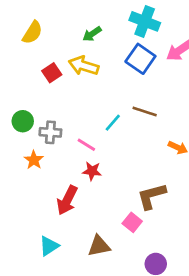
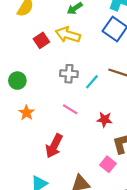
gray cross: (50, 132) -> (69, 74), moved
pink line: (86, 145) -> (70, 109), moved
red star: (92, 171) -> (105, 120), moved

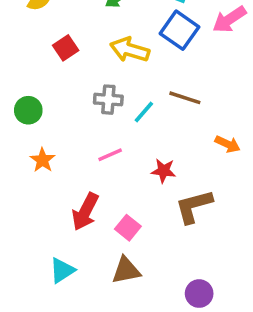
yellow arrow: (68, 35) -> (130, 50), moved
pink line: (70, 109) -> (110, 155), turned -56
pink square: (108, 164) -> (128, 228), moved

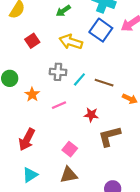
brown line: (185, 98) -> (104, 83), moved
orange star: (42, 160) -> (32, 94), moved
red arrow: (85, 212) -> (27, 139), moved

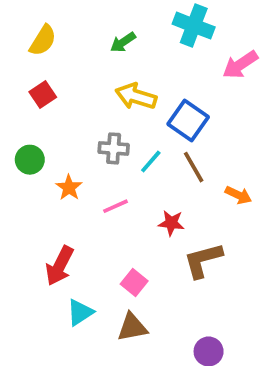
blue square: (101, 30) -> (188, 121), moved
red square: (32, 41) -> (43, 94), moved
brown line: (104, 83) -> (194, 167), turned 42
cyan triangle: (30, 175) -> (80, 312), moved

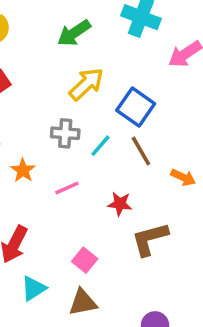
green arrow: (123, 42) -> (74, 33), size x1.4
yellow arrow: (136, 96) -> (86, 84), turned 120

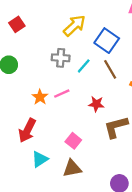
orange star: (23, 170) -> (40, 97), moved

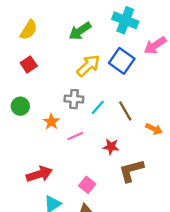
blue square: (107, 41) -> (122, 61), moved
orange star: (40, 97) -> (51, 122), moved
red arrow: (27, 130) -> (39, 174), turned -135

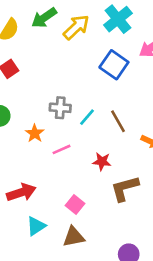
cyan cross: (125, 20) -> (118, 19), turned 30
green arrow: (80, 31) -> (44, 18), moved
yellow arrow: (88, 66) -> (76, 27), moved

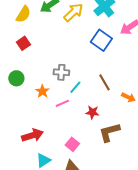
cyan line: (87, 117) -> (75, 87), moved

